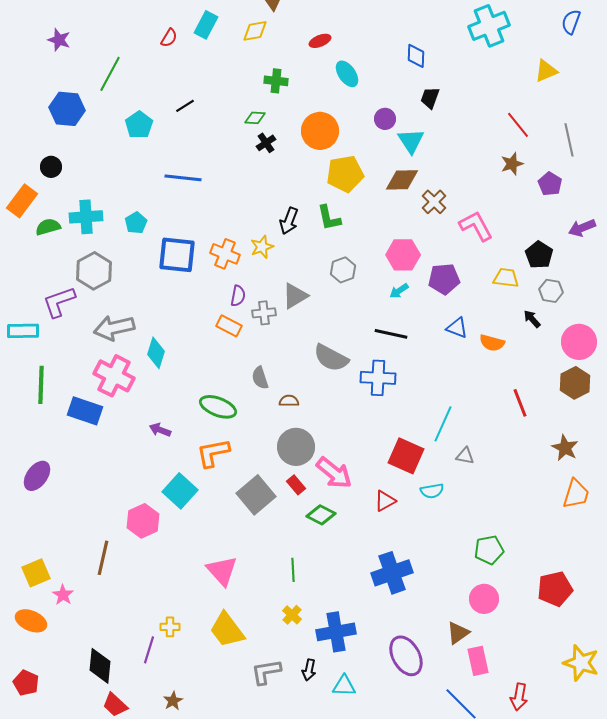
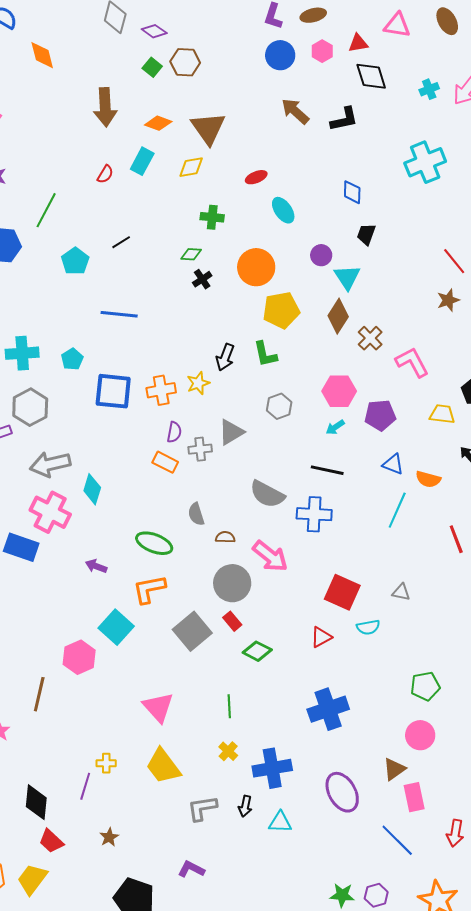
brown diamond: (402, 180) -> (338, 316), turned -56
orange cross: (225, 254) -> (161, 390), turned -32
cyan line: (443, 424) -> (397, 510), moved
pink arrow: (334, 473) -> (270, 556), moved

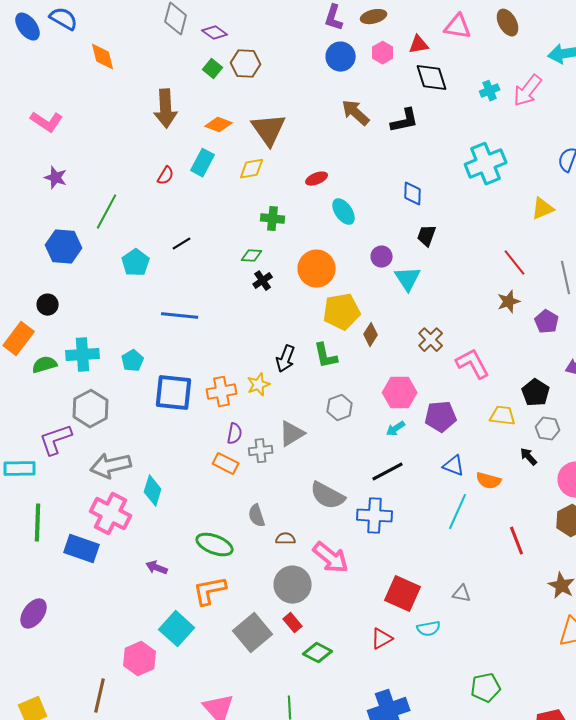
brown diamond: (338, 316) -> (371, 335), moved, size x0.7
black line: (327, 470) -> (388, 472), turned -40

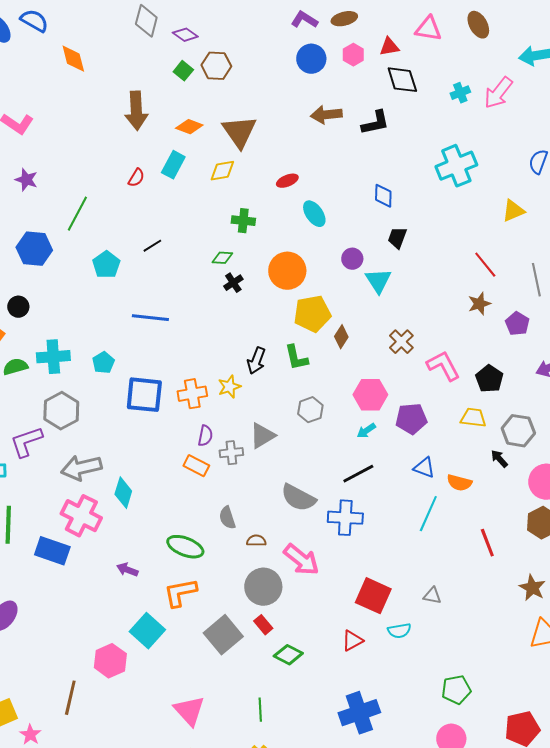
purple L-shape: (334, 18) -> (304, 20), turned 104
brown arrow: (356, 113) -> (326, 115), turned -48
black pentagon: (536, 393) -> (489, 379), moved
gray hexagon: (548, 429) -> (518, 431), size x1.4

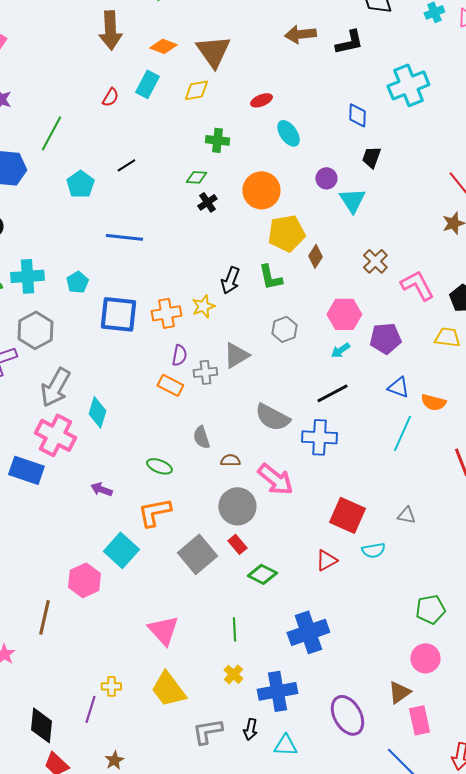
cyan cross: (456, 166) -> (408, 85), moved
gray arrow: (81, 468) -> (55, 387), turned -48
green ellipse: (185, 547) -> (159, 466), size x0.7
blue cross: (359, 713) -> (308, 632), moved

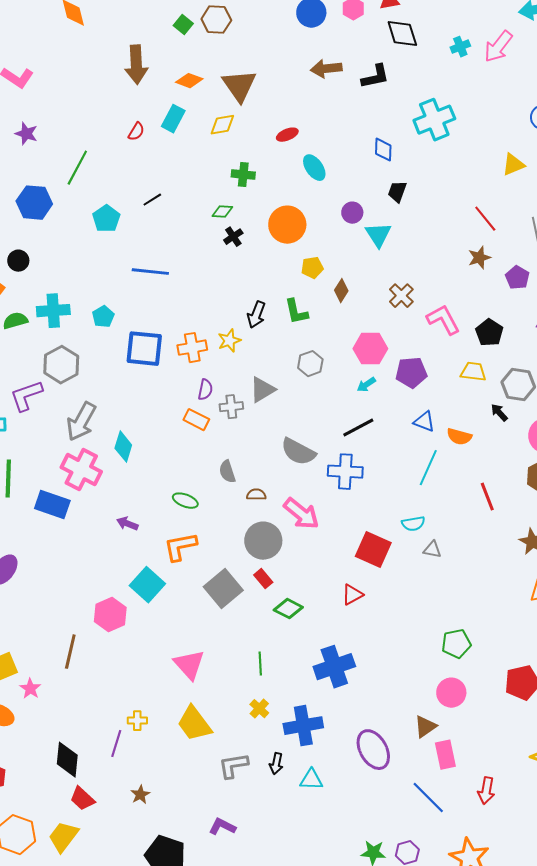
yellow pentagon: (286, 233) -> (312, 268), size x0.6
cyan semicircle: (373, 550) -> (413, 524), moved

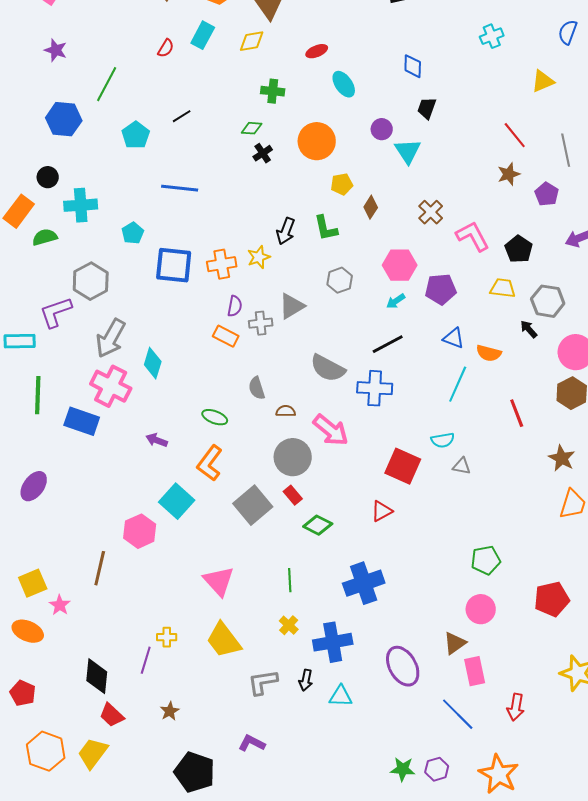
cyan cross: (434, 120) -> (492, 36), moved, size x0.6
cyan cross: (53, 311) -> (81, 205), moved
orange L-shape: (180, 547) -> (210, 463), turned -42

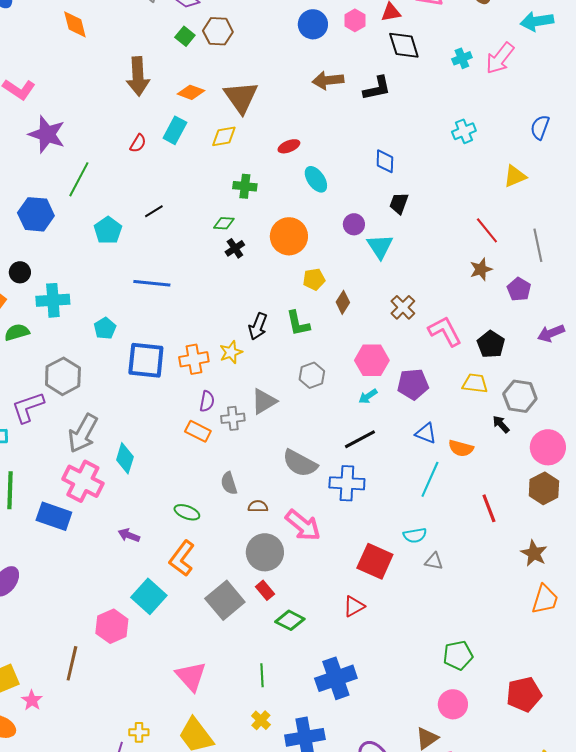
purple star: (56, 50) -> (47, 134), moved, size x1.6

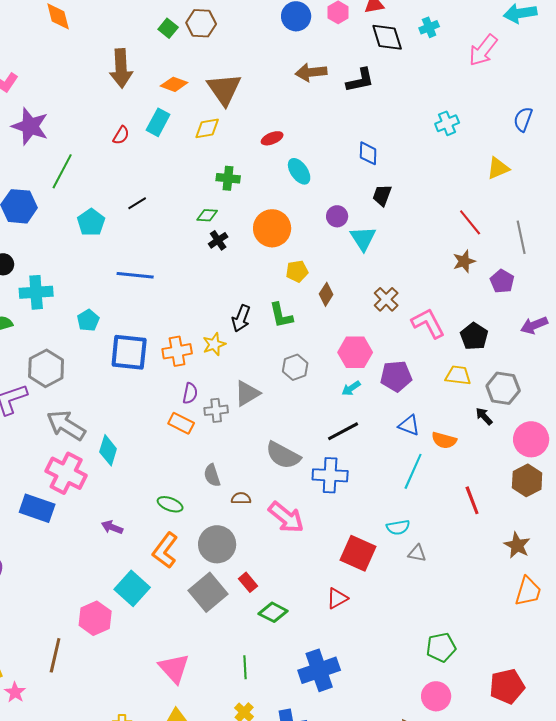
cyan cross: (462, 58) -> (429, 27), moved
gray arrow: (83, 433) -> (66, 425), turned 93
gray circle: (265, 552) -> (217, 544), moved

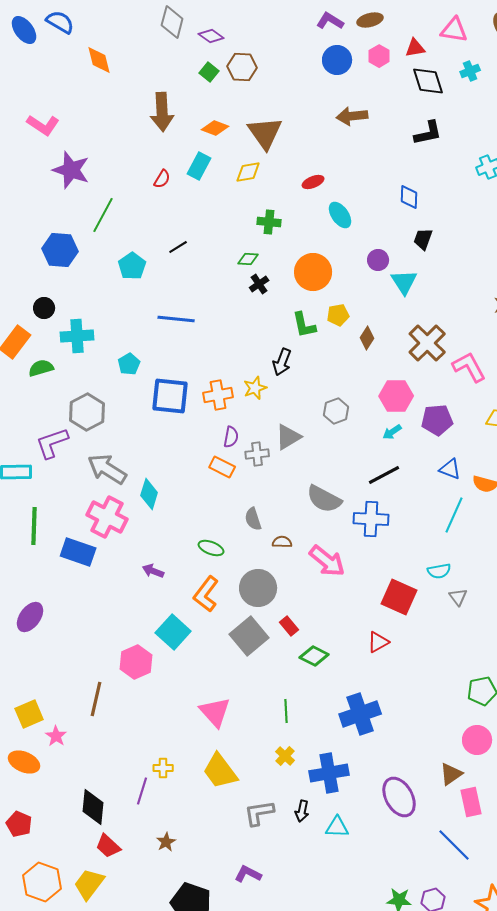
black L-shape: (360, 80) -> (428, 133), moved
brown cross: (386, 299) -> (427, 343), size x1.5
green L-shape: (281, 315) -> (304, 325), moved
gray triangle: (417, 553) -> (458, 597), turned 42

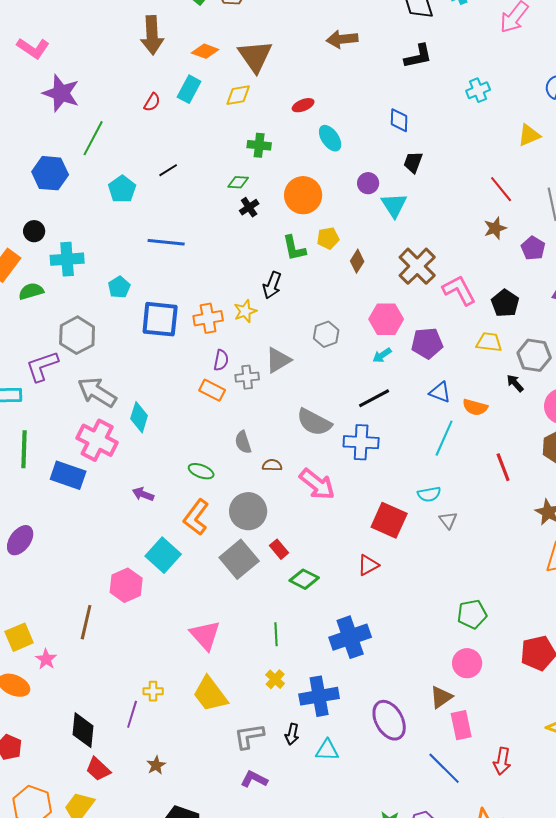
purple L-shape: (248, 874) -> (254, 779), moved

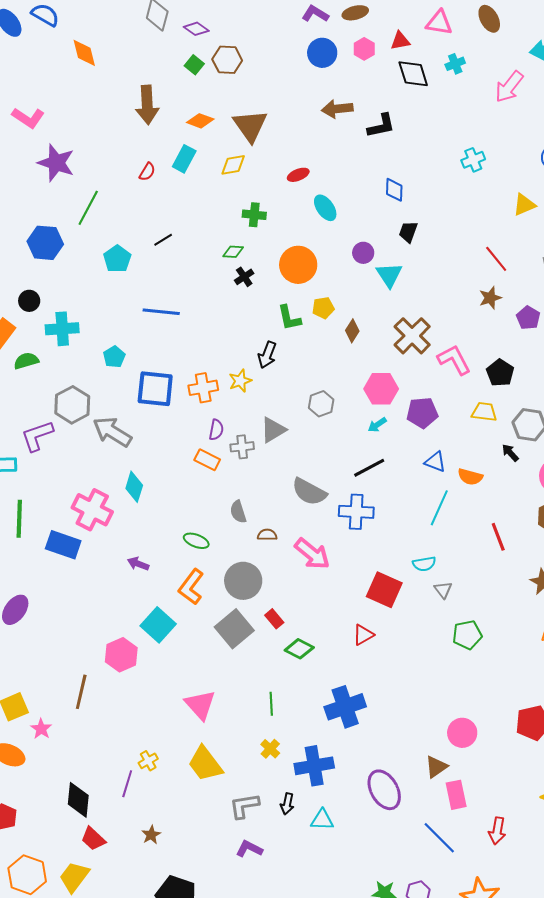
black L-shape: (418, 56) -> (381, 126), moved
gray arrow: (97, 392) -> (112, 432), moved
green pentagon: (472, 614) -> (467, 635), moved
yellow cross: (153, 691) -> (148, 761), turned -30

